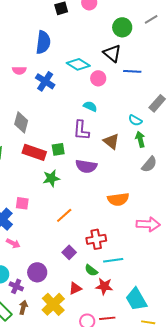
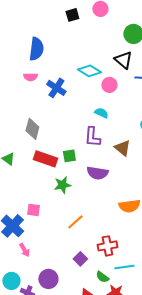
blue semicircle: (43, 42) -> (36, 49), moved
pink arrow: (13, 243) -> (24, 250), turned 32

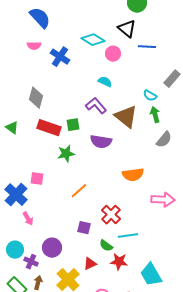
blue semicircle: (36, 49) -> (40, 18), turned -50
purple L-shape: (92, 137) -> (96, 106), turned 135
brown triangle: (122, 148) -> (126, 117), size x1.4
red cross: (107, 246) -> (111, 215), turned -36
purple square: (80, 259) -> (84, 228), turned -32

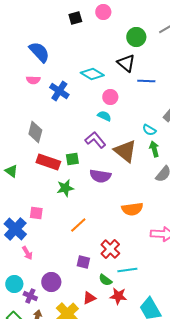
pink circle: (113, 54) -> (110, 97), moved
green triangle: (12, 128) -> (11, 171), moved

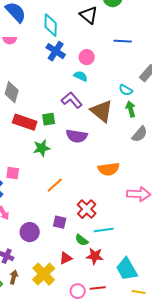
black triangle: (126, 63) -> (89, 15), moved
cyan diamond: (92, 74) -> (51, 25), moved, turned 60
blue cross: (59, 91) -> (56, 51), moved
purple circle: (51, 282) -> (30, 232), moved

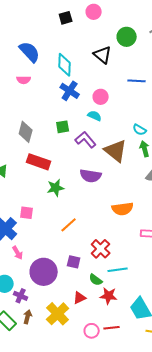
green square: (49, 119) -> (63, 127), moved
purple circle: (30, 232) -> (44, 272), size x1.4

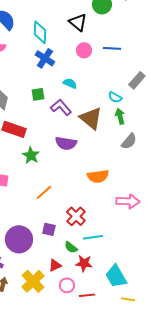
pink circle: (101, 97) -> (84, 50), moved
green star: (56, 188) -> (31, 155), turned -30
pink circle: (92, 331) -> (67, 285), moved

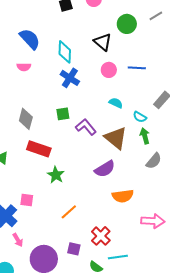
cyan semicircle: (70, 83) -> (116, 103), moved
purple semicircle: (66, 143) -> (105, 169), moved, turned -40

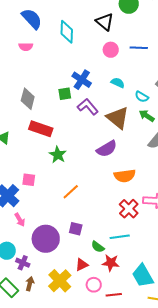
blue cross: (70, 78) -> (82, 80), moved
green arrow: (145, 136) -> (147, 116), turned -42
red cross: (101, 236) -> (129, 209), moved

